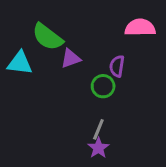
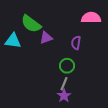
green circle: (103, 86) -> (67, 66), moved

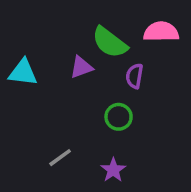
green semicircle: (31, 24) -> (110, 42), moved
gray line: (64, 84) -> (60, 158), moved, turned 32

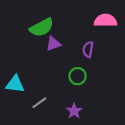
green semicircle: (110, 42) -> (42, 27), moved, turned -65
cyan triangle: (23, 73) -> (15, 84), moved

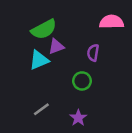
cyan triangle: (15, 84) -> (39, 60), moved, turned -30

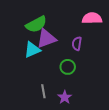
purple triangle: (56, 46) -> (46, 39), size x1.5
gray line: (41, 109) -> (43, 91), moved, turned -64

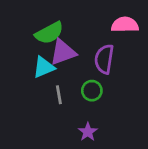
purple semicircle: (77, 44) -> (104, 59), size x1.5
gray line: (43, 91) -> (59, 95), moved

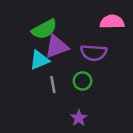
purple semicircle: (104, 59) -> (94, 53), turned -95

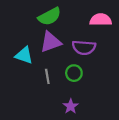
green semicircle: (44, 29) -> (50, 16), moved
cyan triangle: (39, 60) -> (24, 55), moved, turned 42

